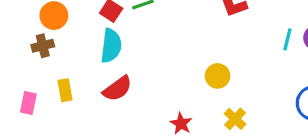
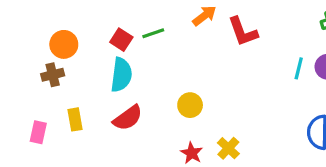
yellow circle: (218, 76) -> (190, 105), moved
yellow cross: (235, 119) -> (228, 148), moved

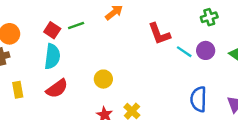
red L-shape: (243, 32) -> (159, 34), moved
cyan line: (299, 68) -> (184, 52), turned -70

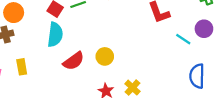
cyan line: (184, 52) -> (183, 39), moved
red semicircle: (57, 89) -> (74, 61), moved

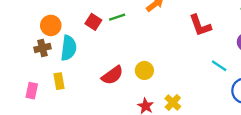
cyan semicircle: (55, 35) -> (69, 48), moved
cyan line: (183, 39) -> (219, 66), moved

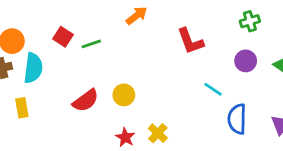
green line: (117, 17) -> (91, 44), moved

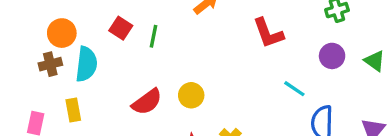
green line: (91, 44) -> (154, 36), turned -60

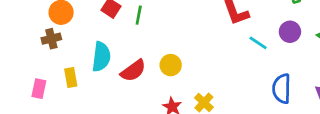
cyan semicircle: (86, 64) -> (101, 57), moved
cyan line: (294, 89) -> (258, 43), moved

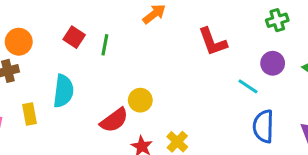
cyan line: (258, 43) -> (248, 86), moved
red semicircle: (133, 71) -> (114, 120), moved

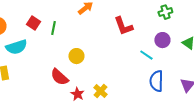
cyan semicircle: (63, 91) -> (16, 47), moved, turned 65
yellow circle: (140, 100) -> (76, 56), moved
red semicircle: (114, 120) -> (59, 77), turned 78

